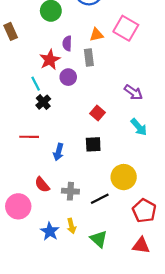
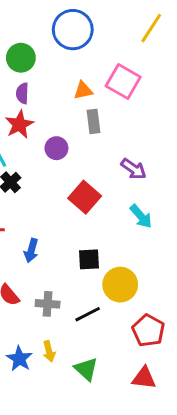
purple semicircle: (67, 43) -> (22, 93), moved
gray rectangle: (89, 58) -> (94, 121), moved
purple circle: (68, 77) -> (56, 148), moved
red square: (98, 113) -> (85, 197), size x1.5
black square: (93, 144) -> (89, 259), moved

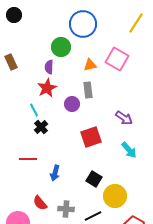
green circle: (21, 58) -> (61, 47), moved
gray rectangle: (94, 121) -> (88, 90), moved
red square: (85, 197) -> (91, 137), turned 30
black square: (89, 259) -> (94, 179), turned 35

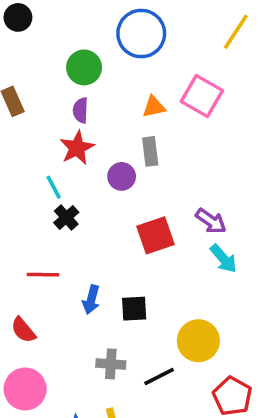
green circle: (61, 47) -> (84, 67), moved
purple arrow: (124, 118) -> (211, 221), moved
black square: (94, 179) -> (134, 309), moved, turned -35
red semicircle: (40, 203) -> (23, 330), moved

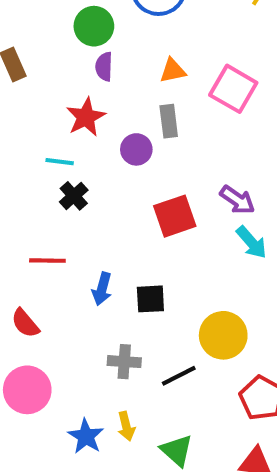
pink square: (202, 96) -> (233, 89), moved
purple semicircle: (80, 110) -> (104, 67), moved
cyan line: (54, 187) -> (60, 162), turned -55

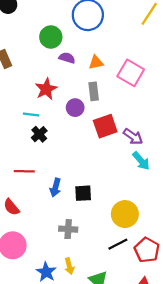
purple semicircle: (104, 67) -> (67, 58), moved, turned 105
red square: (175, 216) -> (105, 126), moved
black line: (179, 376) -> (118, 244), moved

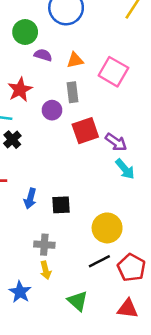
yellow arrow: (69, 266) -> (46, 270), moved

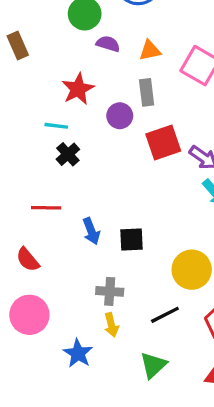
blue arrow: (30, 198) -> (91, 231), turned -36
black line: (99, 261) -> (165, 315), moved
green triangle: (78, 301) -> (153, 365), turned 35

